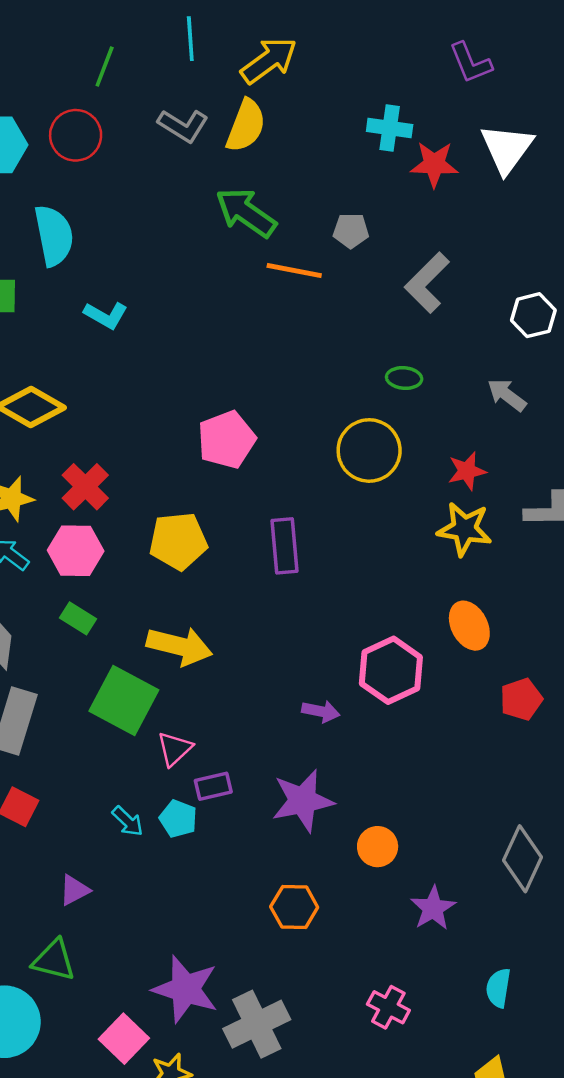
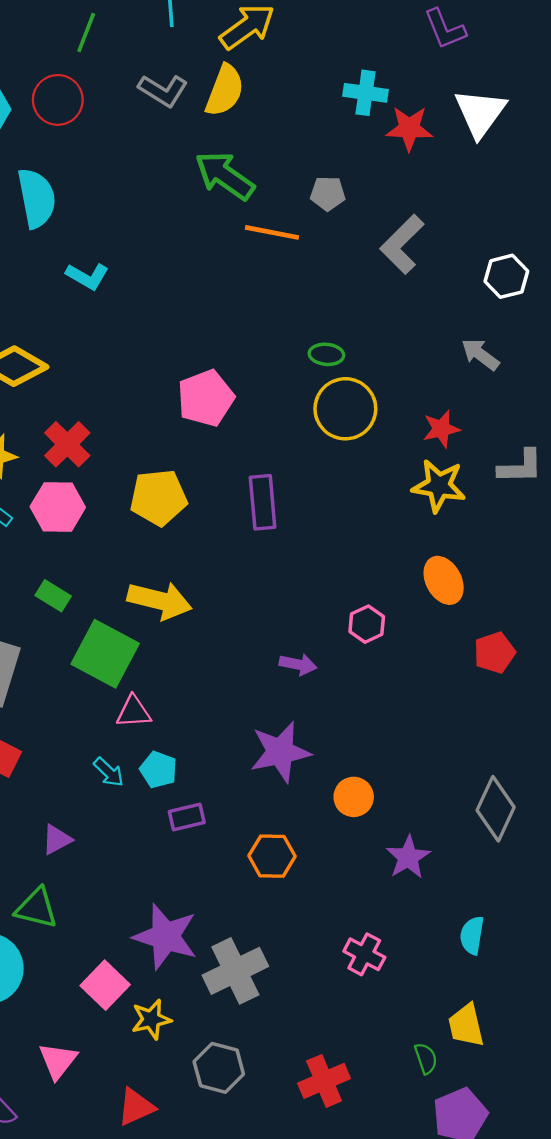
green ellipse: (404, 378) -> (326, 354), moved
green rectangle: (78, 618) -> (53, 596), moved
pink hexagon: (391, 670) -> (367, 624), size x0.6
pink triangle: (175, 749) -> (134, 712), moved, turned 39
purple rectangle: (213, 786) -> (187, 817), moved

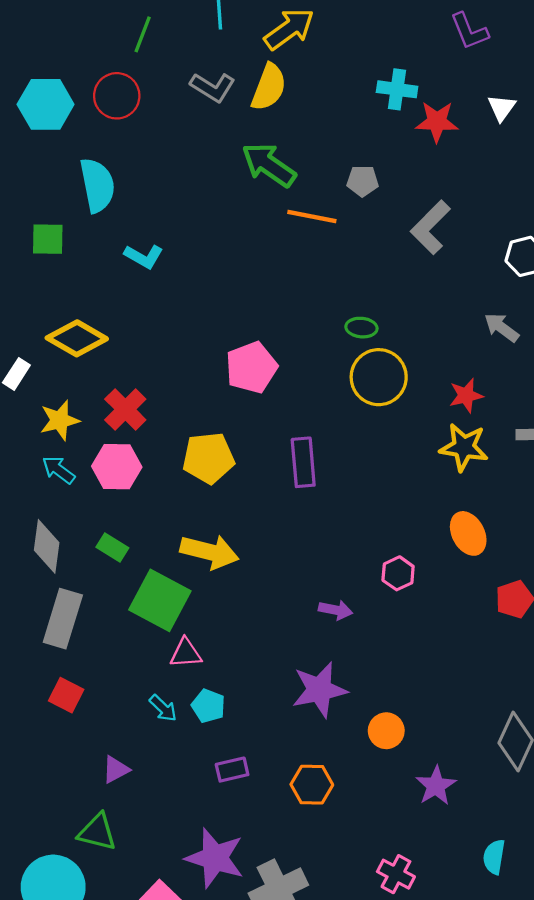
white triangle: (480, 113) -> (502, 108), size x0.6
purple rectangle: (187, 817) -> (232, 770), moved

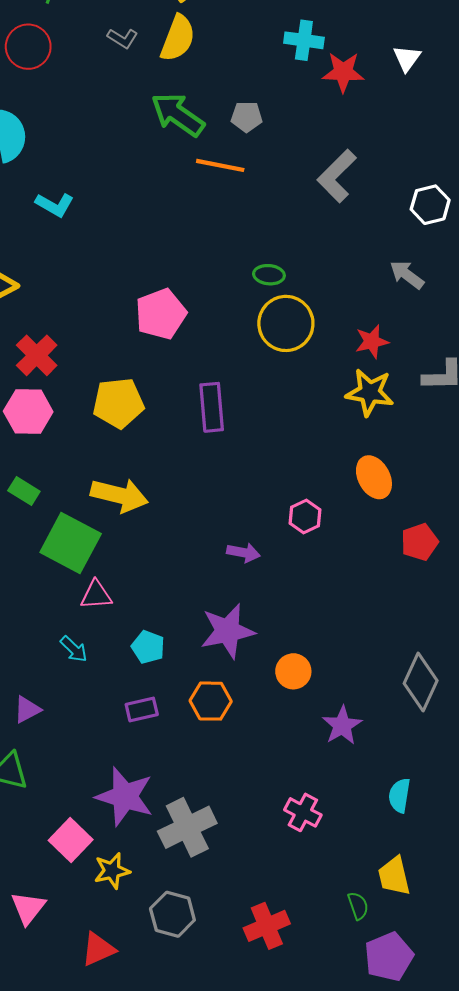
gray L-shape: (213, 87) -> (123, 38), size x0.7
gray pentagon: (363, 181) -> (247, 117), moved
cyan pentagon: (208, 706) -> (148, 647), moved
orange hexagon: (312, 785) -> (211, 701), moved

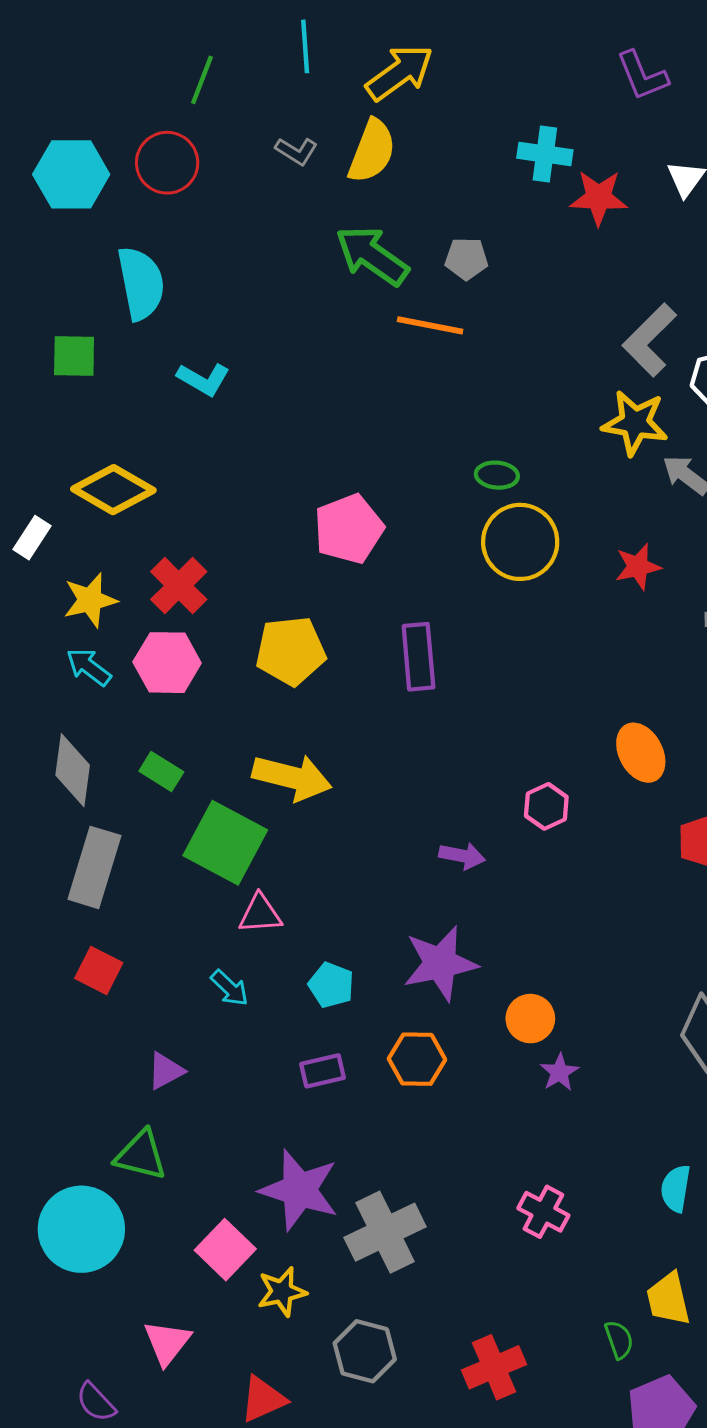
gray L-shape: (337, 176) -> (649, 340), moved
yellow star: (370, 392) -> (635, 423), moved
purple star: (342, 725) -> (559, 1072), moved, size x0.7

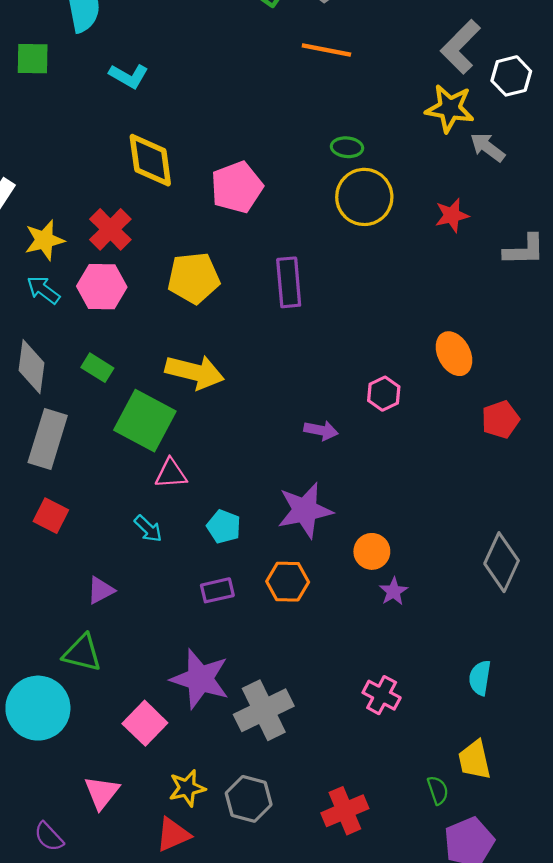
orange line: (430, 325) -> (326, 50), moved
yellow diamond: (113, 490) -> (150, 160), moved, turned 52
yellow star: (282, 1292) -> (187, 788), moved

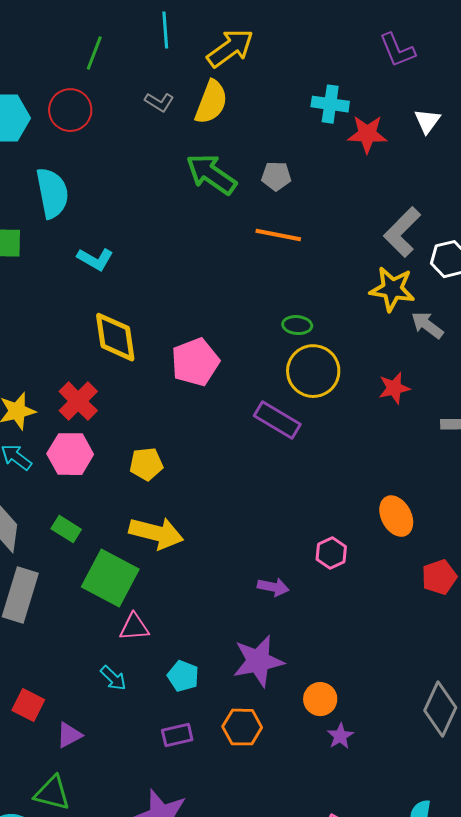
yellow pentagon: (194, 278) -> (146, 464), moved, size x0.7
purple rectangle: (289, 282) -> (277, 420), moved, turned -54
red square: (51, 516) -> (28, 705), moved

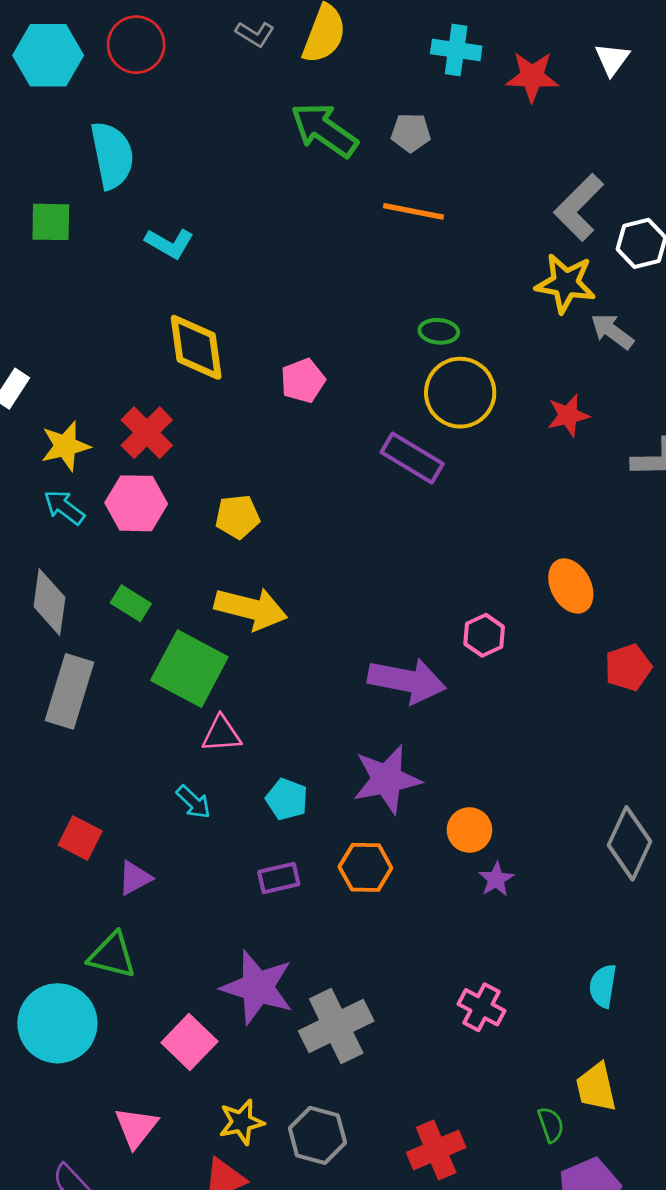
cyan cross: (330, 104) -> (456, 50), moved
pink pentagon: (195, 362) -> (303, 381), size x0.7
purple arrow: (273, 587) -> (407, 681), size x1.8

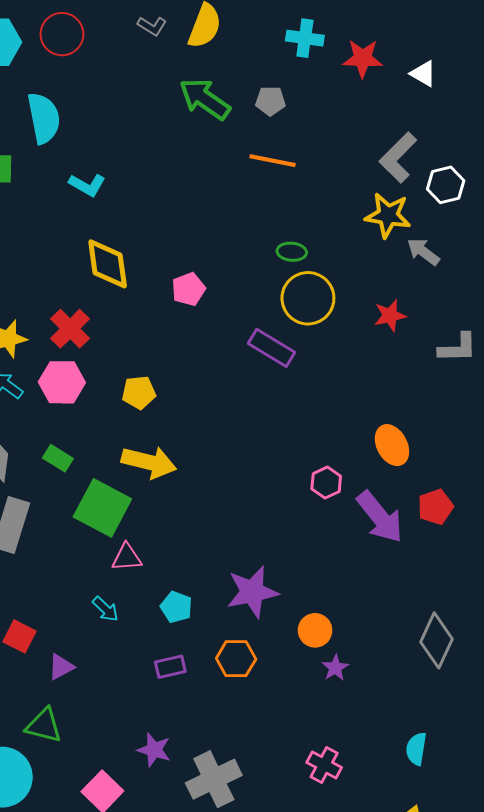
white triangle: (612, 59) -> (423, 74), moved, turned -36
purple arrow: (407, 681) -> (380, 517), moved, turned 40
purple star: (257, 987) -> (154, 750), size x0.6

